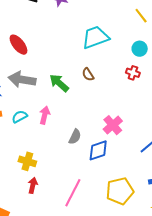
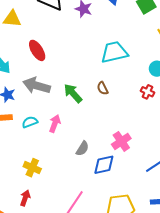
red arrow: (33, 185) -> (25, 198), moved

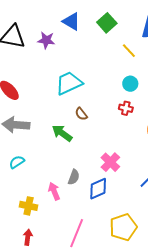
cyan trapezoid: (114, 52) -> (69, 83), moved
green arrow: (73, 93) -> (62, 133), moved
pink arrow: (55, 124) -> (54, 191), moved, turned -30

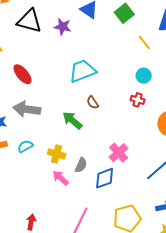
pink arrow: (54, 191) -> (60, 178), turned -30
yellow cross: (29, 206) -> (57, 154), moved

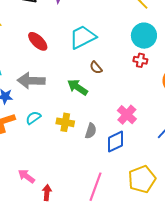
red ellipse: (22, 74) -> (38, 41), moved
cyan circle: (144, 76) -> (144, 36), size x1.6
pink arrow: (60, 178) -> (26, 176), moved

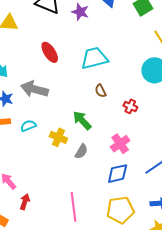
red cross: (140, 60) -> (130, 106), moved
green arrow: (78, 87) -> (82, 120), moved
blue diamond: (115, 142) -> (118, 174), moved
pink line: (96, 187) -> (74, 207), turned -40

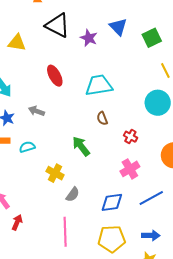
gray arrow: (34, 89) -> (36, 111), size x0.6
yellow cross: (58, 137) -> (55, 173), moved
pink cross: (120, 144) -> (130, 169), moved
gray semicircle: (81, 151) -> (73, 194), moved

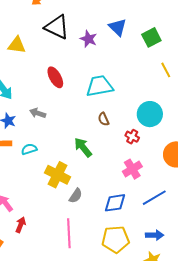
cyan circle: (158, 103) -> (150, 114), moved
yellow cross: (55, 173) -> (58, 175), size x1.4

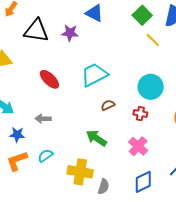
green square: (151, 37) -> (142, 15), moved
brown semicircle: (104, 119) -> (108, 105), turned 104
pink cross: (132, 169) -> (138, 146), moved

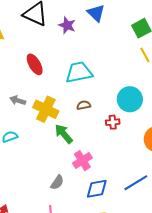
red cross: (140, 114) -> (113, 122), turned -32
pink cross: (138, 146) -> (82, 161), moved
yellow cross: (80, 172) -> (46, 109), moved

